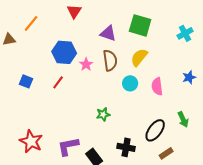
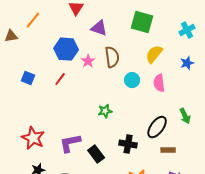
purple triangle: (108, 33) -> (99, 28), moved
yellow semicircle: (139, 57) -> (154, 54), moved
blue star: (189, 77) -> (187, 63), moved
brown rectangle: (166, 153) -> (168, 150), turned 32

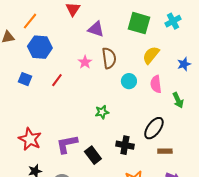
cyan cross: (187, 30) -> (173, 21), moved
blue hexagon: (66, 49) -> (40, 47), moved
green arrow: (185, 116) -> (178, 100), moved

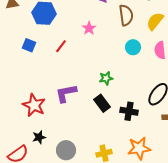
brown semicircle: (109, 58) -> (126, 15), moved
purple L-shape: (67, 144) -> (66, 93), moved
black rectangle: (93, 155) -> (102, 103), moved

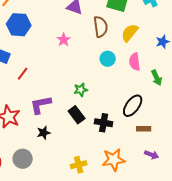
red line: (61, 46) -> (23, 74), moved
black star: (39, 137) -> (44, 133), moved
gray circle: (66, 150) -> (23, 159), moved

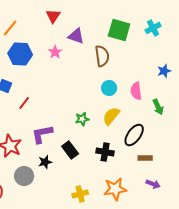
yellow semicircle: (130, 33) -> (111, 116), moved
pink star: (64, 40) -> (55, 52), moved
black rectangle: (77, 115) -> (70, 150), moved
gray circle: (23, 159) -> (24, 176), moved

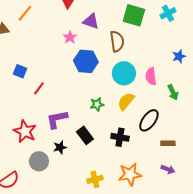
blue hexagon: (20, 54) -> (86, 61), moved
cyan circle: (109, 88) -> (124, 73), size x1.5
brown rectangle: (145, 158) -> (168, 143), moved

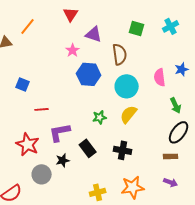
green square: (134, 15) -> (137, 28), size x0.7
pink semicircle: (151, 76) -> (160, 77), moved
red line: (39, 88) -> (42, 109), moved, turned 48
black ellipse: (149, 120) -> (179, 132), moved

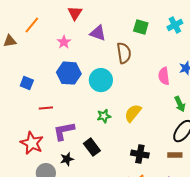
pink star: (73, 50) -> (64, 42), moved
blue hexagon: (89, 74) -> (69, 73), moved
cyan circle: (127, 86) -> (101, 80), moved
black cross: (123, 150) -> (140, 154), moved

